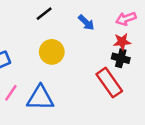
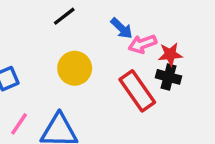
pink arrow: (126, 19) -> (142, 44), moved
red rectangle: (109, 83) -> (137, 91), moved

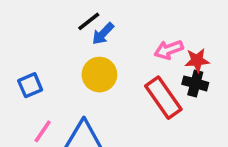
blue arrow: (122, 28) -> (103, 34), moved, turned 90

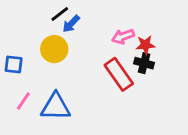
yellow circle: (99, 75) -> (54, 49), moved
blue square: (30, 85) -> (14, 65), turned 30

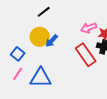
blue arrow: (71, 24) -> (52, 41), moved
blue square: (14, 65) -> (18, 54), moved, turned 32

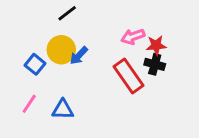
blue square: (18, 54) -> (35, 64), moved
blue triangle: (41, 78) -> (63, 110), size x0.7

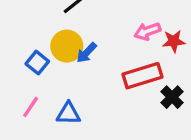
black cross: (155, 64) -> (172, 97), moved, turned 30
red rectangle: (128, 76) -> (142, 76), turned -72

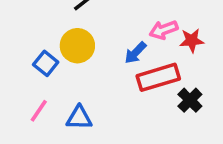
blue arrow: (87, 53) -> (135, 53), moved

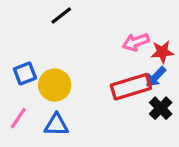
yellow circle: (77, 46) -> (55, 85), moved
blue arrow: (135, 53) -> (156, 77), moved
blue square: (46, 63) -> (25, 73), turned 30

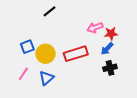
red rectangle: (131, 87) -> (76, 54), moved
black cross: (161, 108) -> (110, 68), turned 32
blue triangle: (56, 125) -> (47, 78), turned -42

